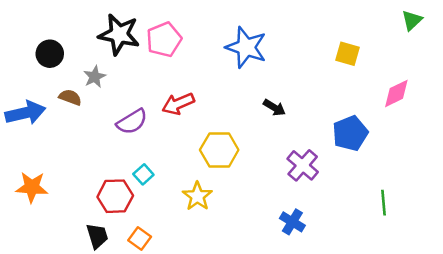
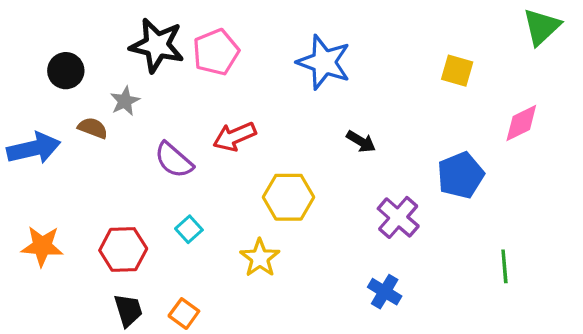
green triangle: (412, 20) -> (542, 27), size x1.4
purple semicircle: (132, 122) -> (174, 160), turned 72
red hexagon: (115, 196) -> (123, 249), moved

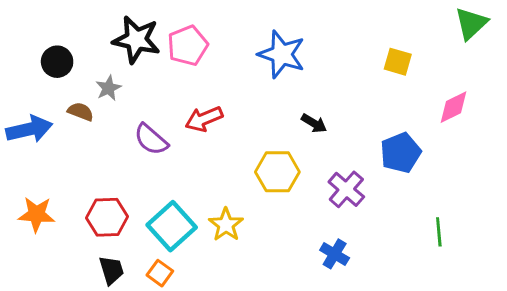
yellow hexagon: (288, 197) -> (277, 172), moved
cyan square: (189, 229) -> (172, 226), moved, size x2.0

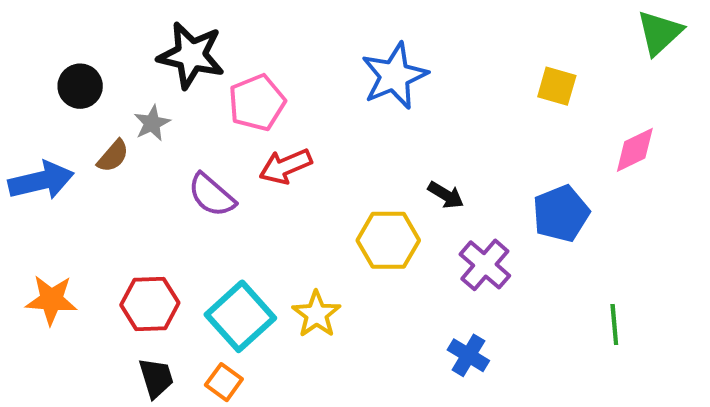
pink pentagon: (188, 46) -> (257, 103), moved
blue star: (282, 54) -> (394, 76), turned 30
brown semicircle: (81, 112) -> (113, 156), turned 110
black arrow: (314, 123) -> (446, 195), moved

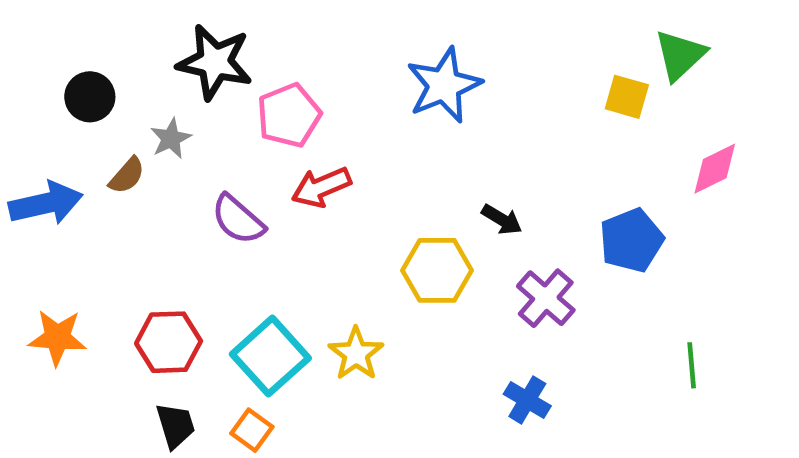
green triangle: (660, 33) -> (680, 55), moved

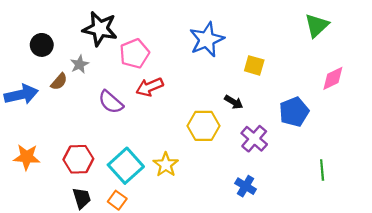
yellow square: (627, 97) -> (254, 65), moved

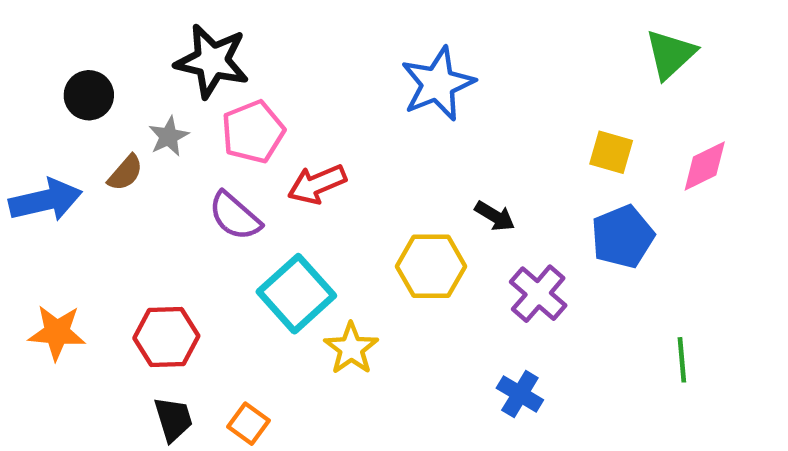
pink pentagon: (134, 54) -> (253, 132), moved
yellow square: (254, 65) -> (611, 152), moved
cyan square: (126, 166) -> (296, 294), moved

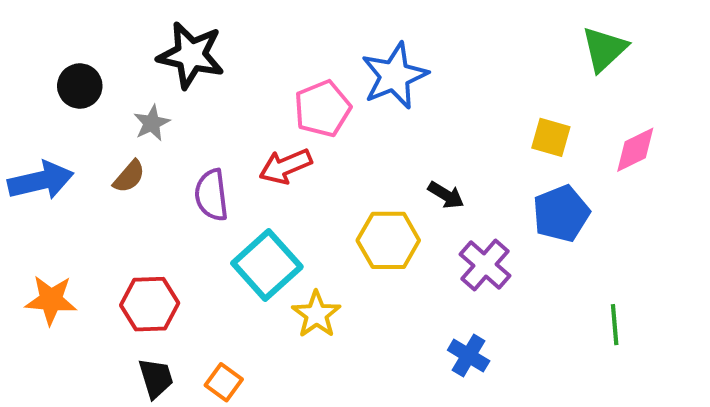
pink pentagon: (253, 132) -> (323, 109), moved
brown semicircle: (125, 173) -> (129, 177), moved
purple semicircle: (235, 216) -> (211, 195), turned 42

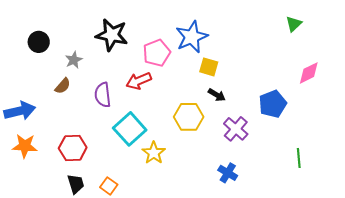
green triangle: (604, 49) -> (294, 24), size x0.7
black star: (191, 55) -> (112, 35), moved
yellow square: (551, 137) -> (209, 67), moved
blue arrow: (41, 181) -> (20, 111), moved

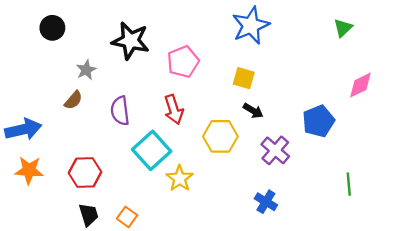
blue star: (192, 37) -> (251, 26), moved
black circle: (39, 42) -> (52, 28), moved
red arrow: (139, 81) -> (174, 110), moved, turned -85

